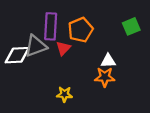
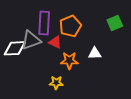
red triangle: (63, 48) -> (55, 42), turned -48
orange star: (105, 77) -> (69, 60), moved

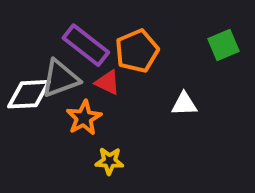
purple rectangle: (44, 23) -> (86, 45), turned -55
orange star: (69, 60) -> (84, 118), moved, turned -30

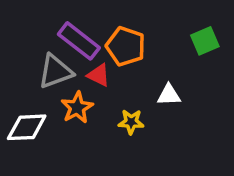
orange pentagon: (137, 51) -> (126, 46), turned -30
white diamond: (29, 94) -> (27, 127), moved
yellow star: (109, 161) -> (131, 122), moved

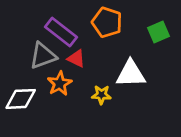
orange pentagon: (126, 46) -> (107, 22), moved
white triangle: (169, 95) -> (131, 74), size x1.6

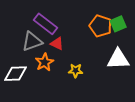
orange pentagon: (107, 22) -> (101, 26), moved
white triangle: (131, 74) -> (118, 59), moved

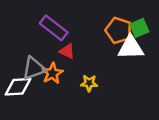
gray triangle: (32, 41) -> (34, 68), moved
white triangle: (118, 59) -> (131, 48), moved

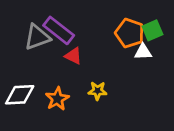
white triangle: (131, 48) -> (143, 52), size x0.6
gray triangle: (34, 68) -> (37, 37), moved
orange star: (52, 73) -> (57, 99), moved

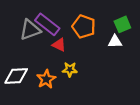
orange pentagon: (130, 33) -> (84, 27), moved
yellow star: (97, 91) -> (70, 70), moved

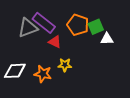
green square: (122, 24) -> (96, 27), moved
orange star: (46, 79) -> (43, 74), turned -30

